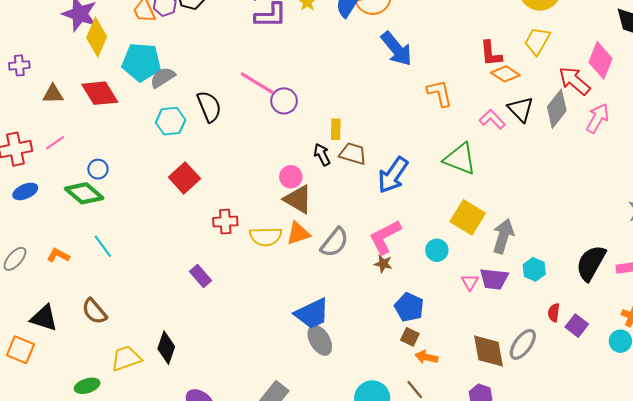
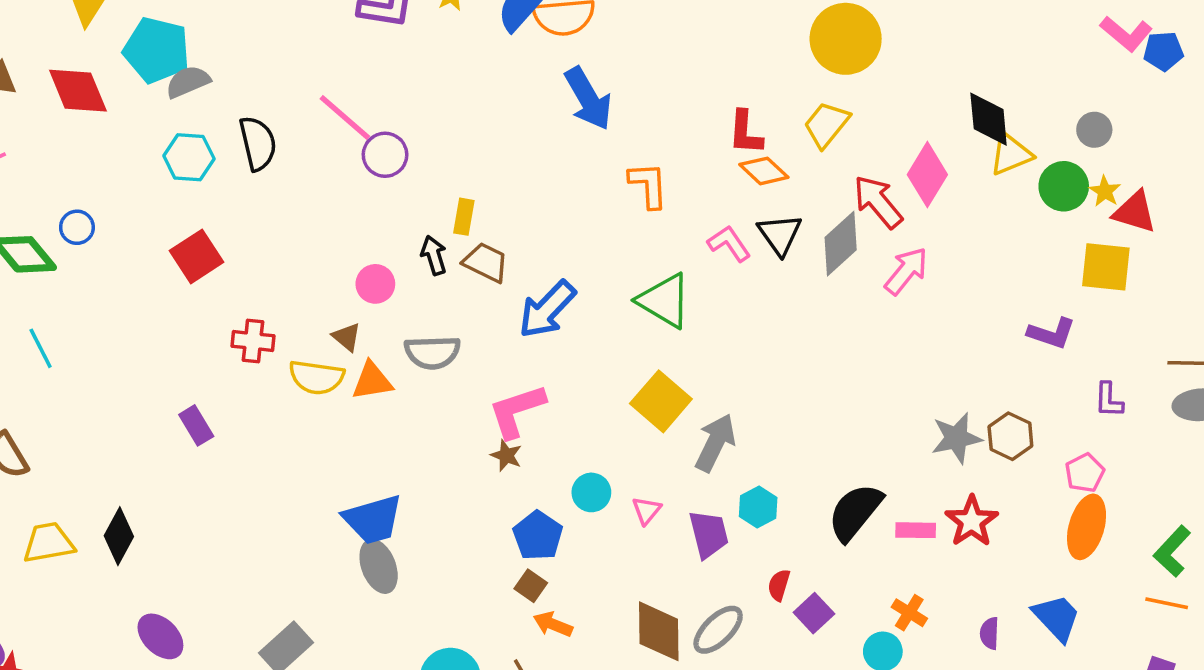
blue circle: (98, 169) -> (77, 227), moved
brown triangle: (298, 199) -> (347, 337), moved, size x0.6
gray semicircle: (335, 242) -> (432, 352), moved, turned 40
cyan circle: (437, 250) -> (591, 492), moved
purple trapezoid: (494, 279) -> (709, 534), moved, turned -120

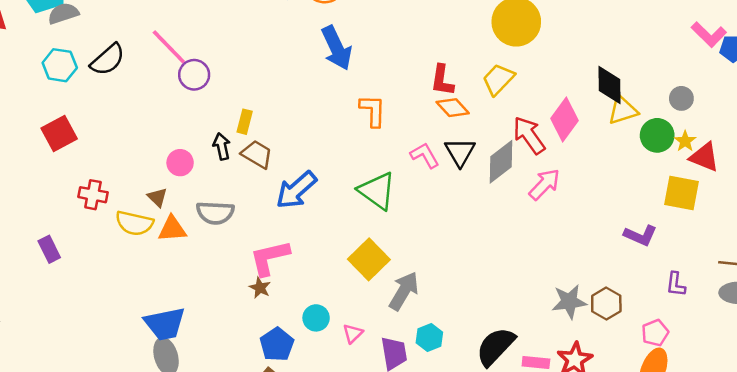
black semicircle: (258, 143) -> (108, 60), turned 57

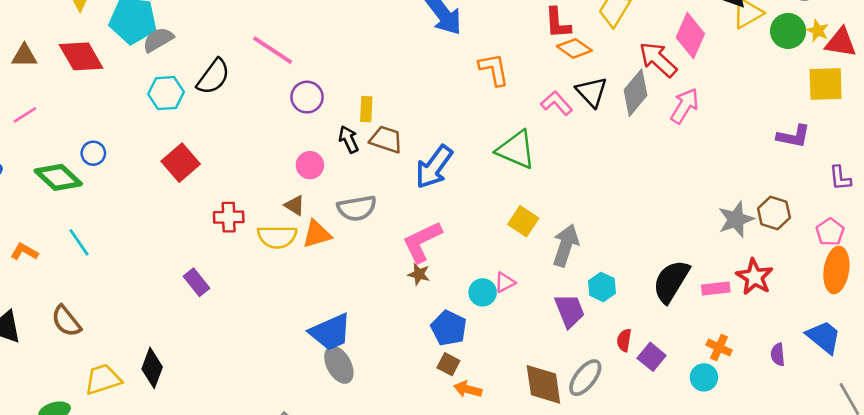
purple circle: (194, 75) -> (307, 97), moved
yellow square: (369, 259) -> (523, 221), size x0.7
pink triangle: (353, 333) -> (505, 282), moved, turned 30

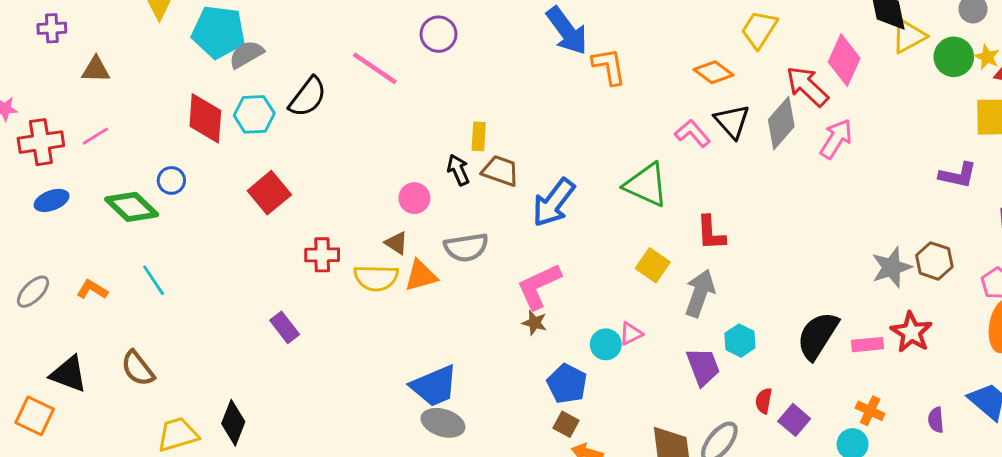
red L-shape: (558, 23) -> (711, 233), moved
red diamond: (81, 56) -> (205, 118), moved, turned 33
orange L-shape: (494, 69) -> (609, 66), moved
purple circle: (307, 97) -> (438, 34), moved
gray ellipse: (339, 365) -> (443, 423), turned -45

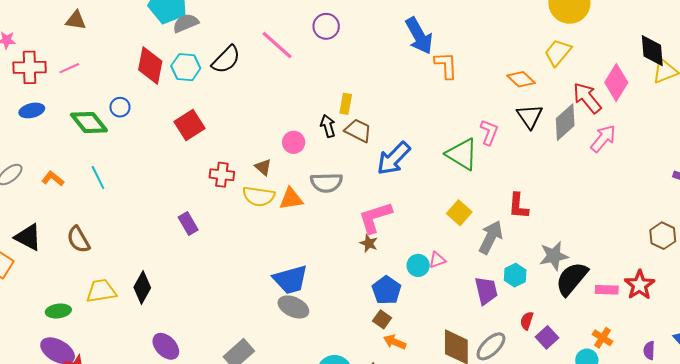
pink L-shape: (693, 133) -> (489, 132), moved, turned 55
red L-shape: (711, 233) -> (518, 206), moved
brown triangle: (396, 243) -> (263, 167), moved
gray star: (892, 267) -> (554, 256), moved

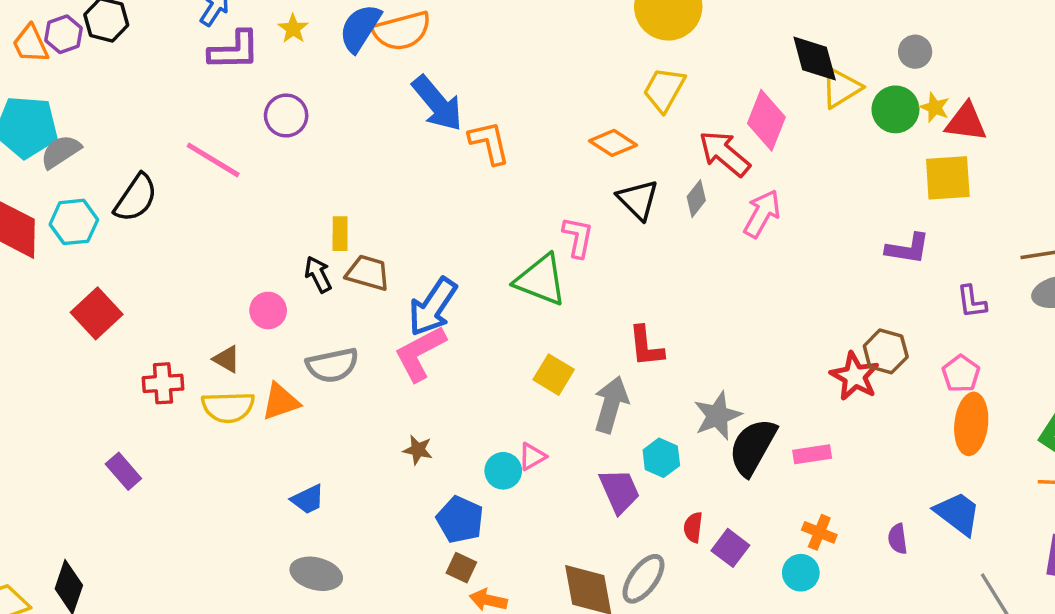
gray diamond: (565, 122) -> (696, 199), size x0.6
pink L-shape: (375, 217) -> (420, 353), moved
blue trapezoid: (291, 280) -> (308, 499), moved, size x0.6
red star: (640, 285) -> (855, 376), moved

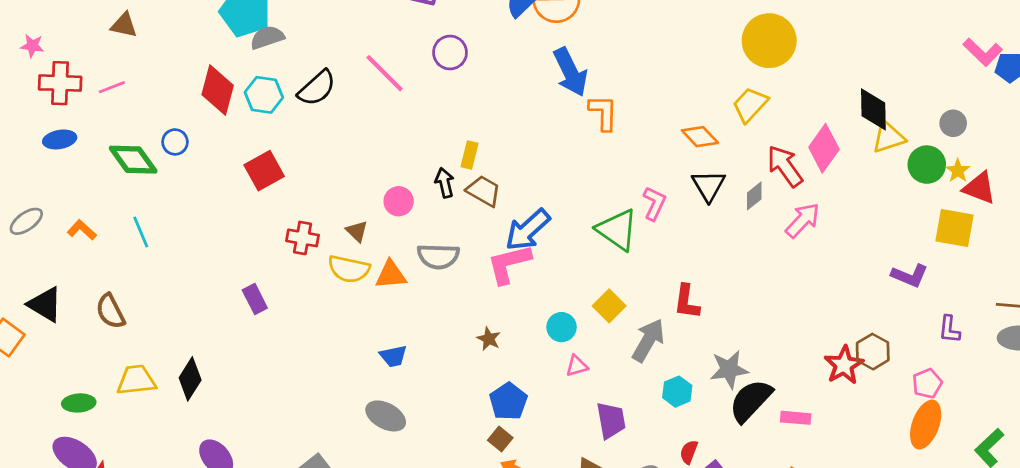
cyan circle: (503, 471) -> (562, 327), moved
purple trapezoid: (619, 491) -> (611, 420), moved

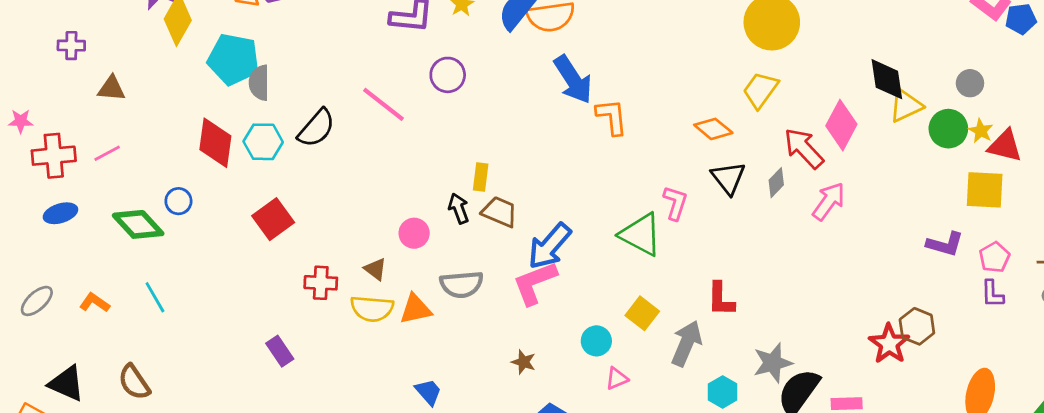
gray semicircle: (267, 37) -> (259, 83), turned -64
blue trapezoid: (393, 356) -> (428, 392), turned -112
pink pentagon: (927, 383) -> (994, 257), moved

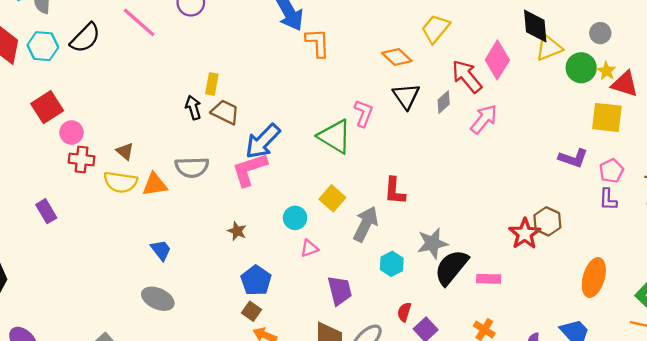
pink circle: (414, 233) -> (72, 133), moved

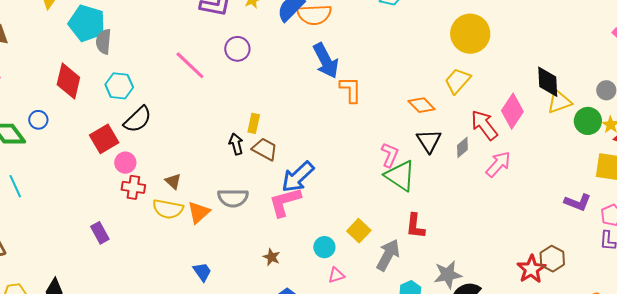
black semicircle: (85, 38) -> (138, 119), moved
cyan hexagon: (43, 46) -> (119, 86), moved
green triangle: (335, 136) -> (400, 176), moved
orange triangle: (155, 185) -> (199, 212), turned -35

